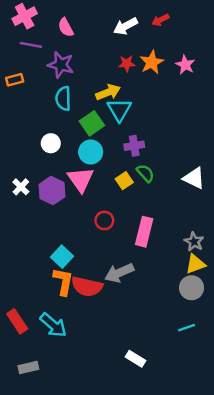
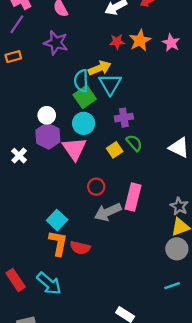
purple line: (31, 45) -> (17, 24), moved, turned -66
cyan semicircle: (63, 98) -> (81, 81), moved
purple hexagon: (52, 191) -> (48, 136), moved
gray arrow: (119, 273) -> (108, 212), moved
red semicircle: (87, 287) -> (80, 248), size x0.7

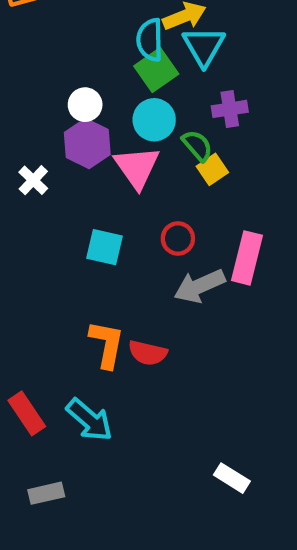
green semicircle: (134, 143) -> (197, 146), moved
cyan square: (57, 220) -> (105, 247), moved, turned -30

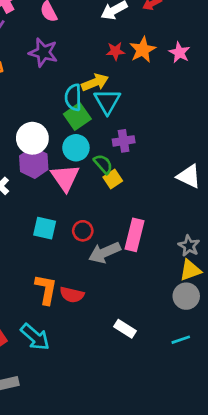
white circle: (85, 105) -> (32, 138), size x1.5
red circle: (178, 238) -> (83, 231), moved
white rectangle: (232, 478) -> (125, 329), moved

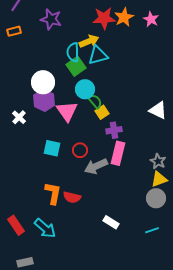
red star: (115, 51) -> (104, 18), size x1.6
cyan triangle: (107, 101) -> (98, 55), turned 45
purple cross: (124, 141) -> (114, 130), moved
cyan circle: (76, 148) -> (85, 89), moved

